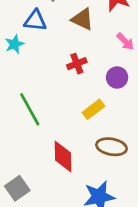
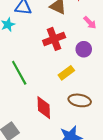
red cross: (77, 64) -> (54, 39), size x1.5

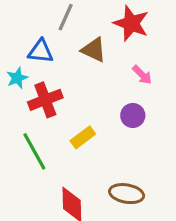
red cross: (54, 39) -> (45, 100), moved
yellow rectangle: (66, 73) -> (83, 137), moved

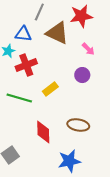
red star: (131, 23) -> (81, 16), turned -30
brown triangle: (94, 50) -> (57, 33), size x1.4
green line: (34, 151) -> (19, 98), turned -45

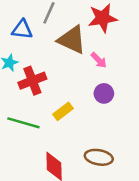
blue triangle: (23, 34) -> (22, 30), moved
pink arrow: (88, 49) -> (99, 60), moved

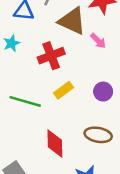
red cross: (32, 81) -> (51, 56), moved
purple circle: (104, 93) -> (103, 92), moved

